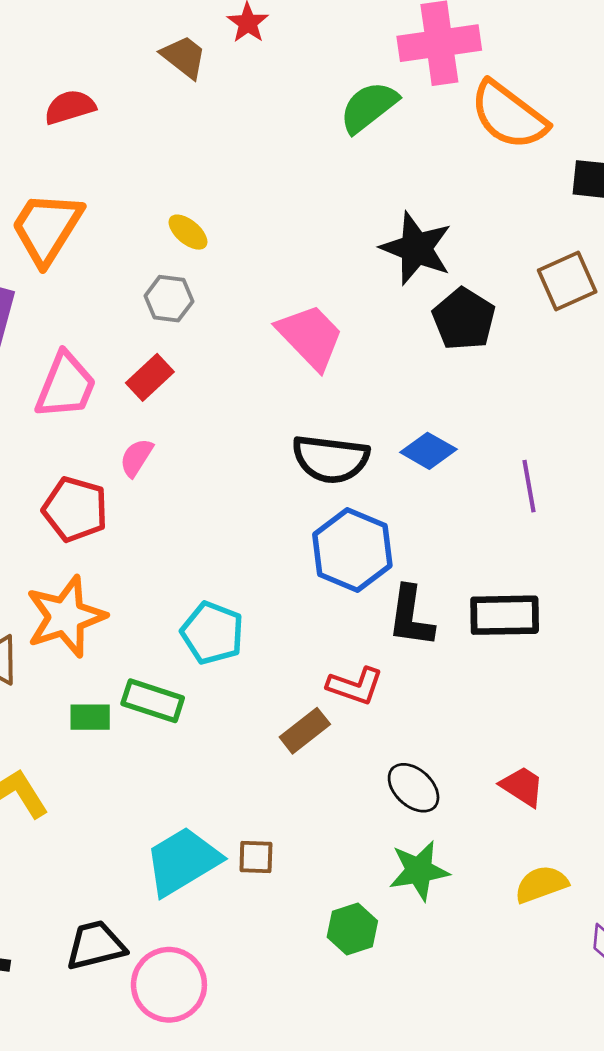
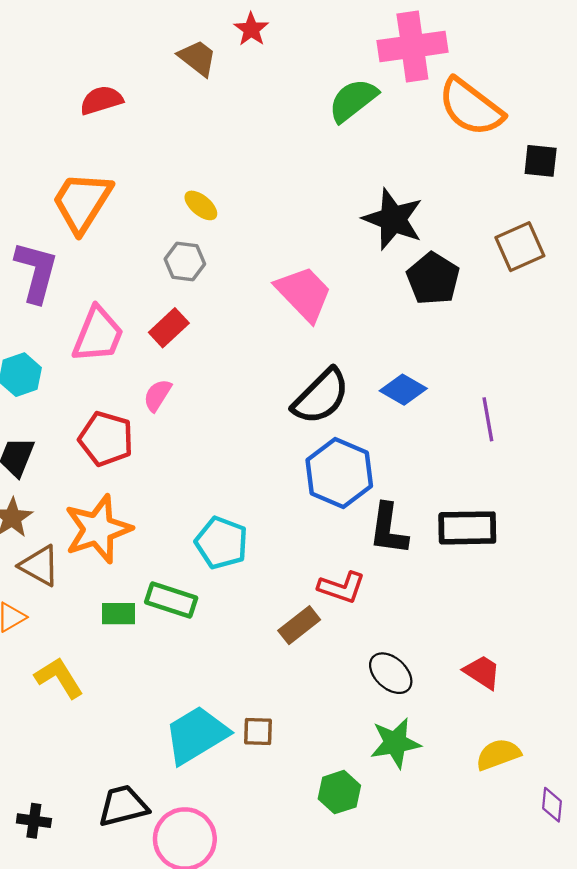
black semicircle: (331, 459) -> (321, 396), turned -52

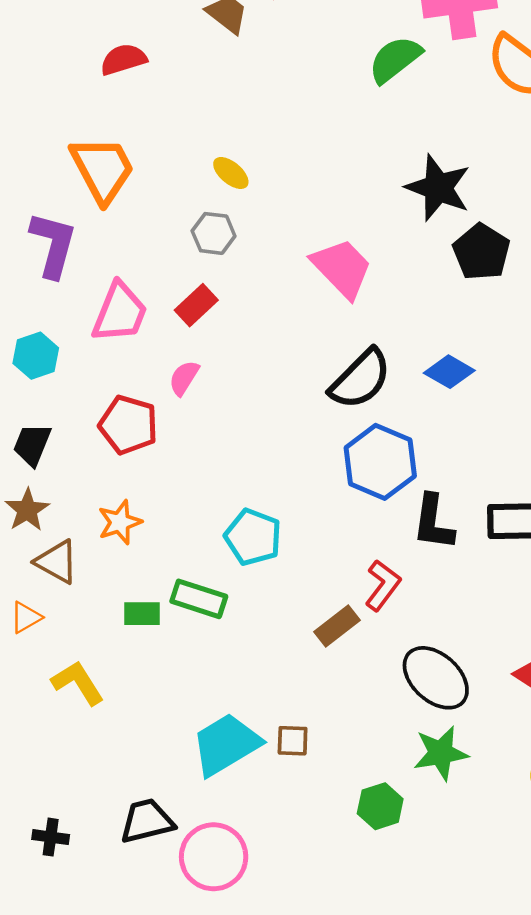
orange trapezoid: (82, 202) -> (102, 169), turned 120
orange star: (98, 529) -> (120, 522), size x0.6
red L-shape: (342, 587) -> (383, 585), turned -72
black ellipse: (391, 673) -> (436, 678), size x1.4

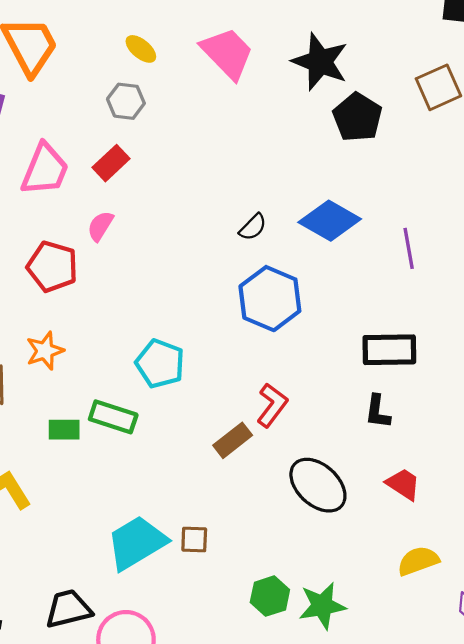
pink trapezoid: (342, 268) -> (227, 53), moved
blue diamond: (449, 372) -> (330, 221), size x1.4
black semicircle: (360, 379) -> (253, 227), size x0.5
black L-shape: (433, 522) -> (378, 412), moved, size x0.7
green star: (441, 753) -> (322, 606), moved

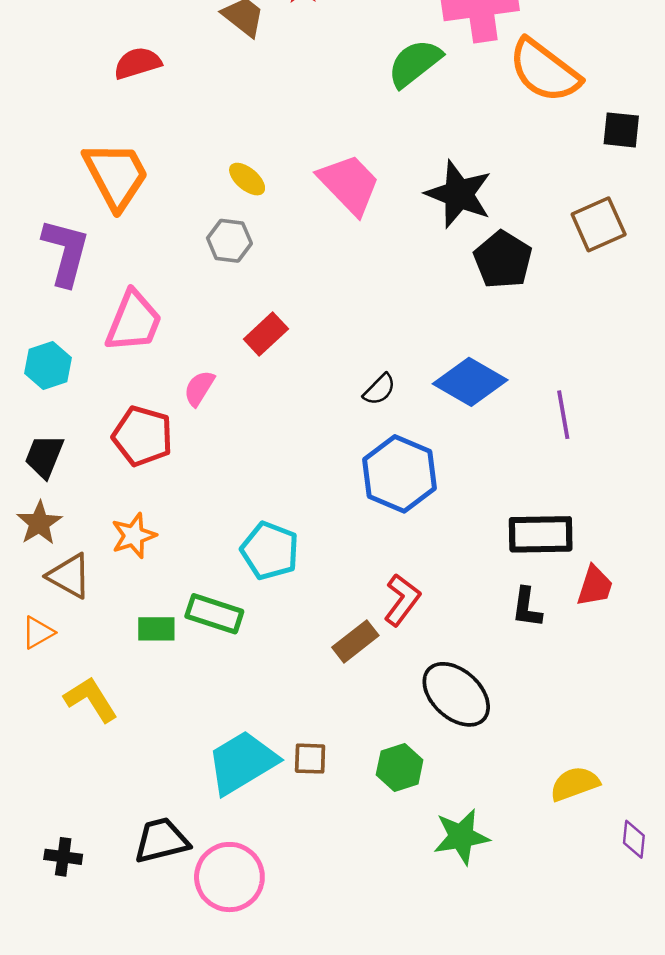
red rectangle: (111, 163) -> (266, 334), moved
red trapezoid: (403, 484) -> (595, 586), moved, turned 75
green hexagon: (270, 596) -> (400, 767), moved

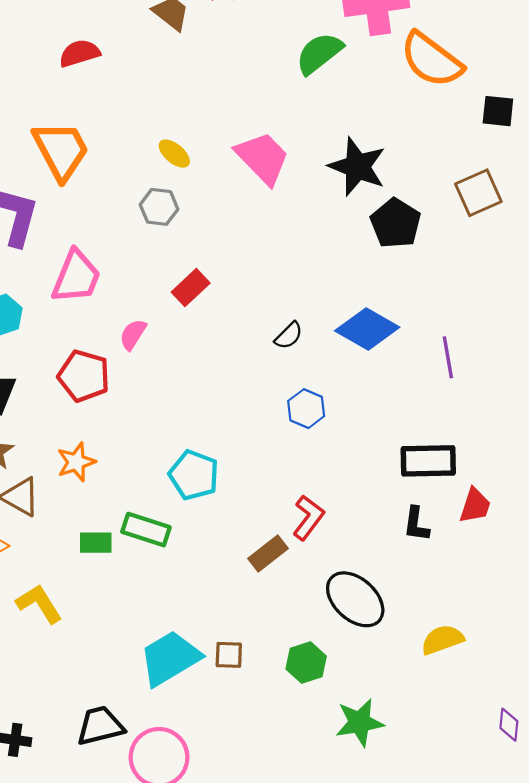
blue hexagon: (400, 474) -> (306, 409), size x0.6
yellow semicircle: (575, 784) -> (442, 640), moved

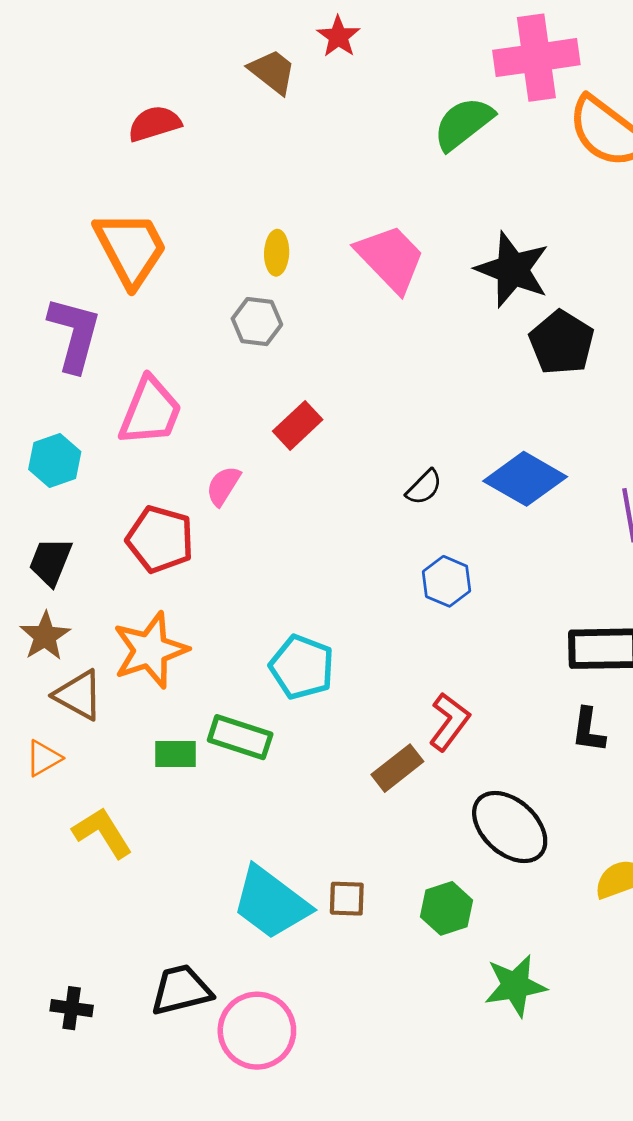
yellow ellipse: (174, 154) -> (277, 253), turned 52
orange star: (76, 462) -> (150, 650), size x1.5
cyan trapezoid: (170, 658) -> (271, 903), turned -112

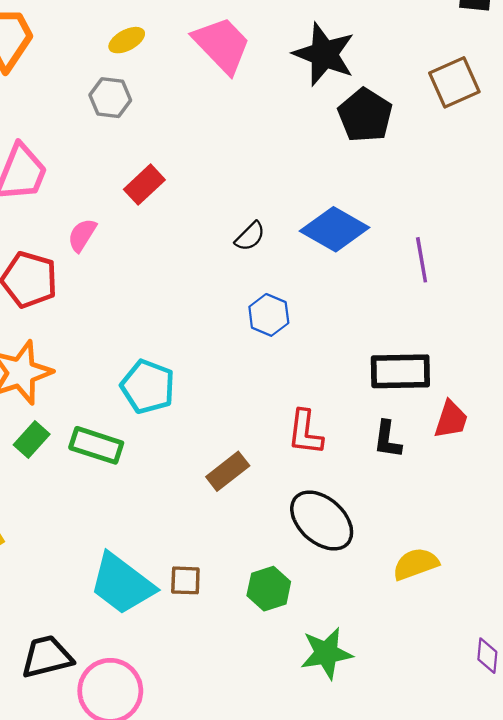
yellow ellipse: (277, 253) -> (127, 40), turned 60
red L-shape: (449, 722) -> (305, 432), moved, turned 150
green rectangle: (176, 754) -> (32, 439), moved, turned -48

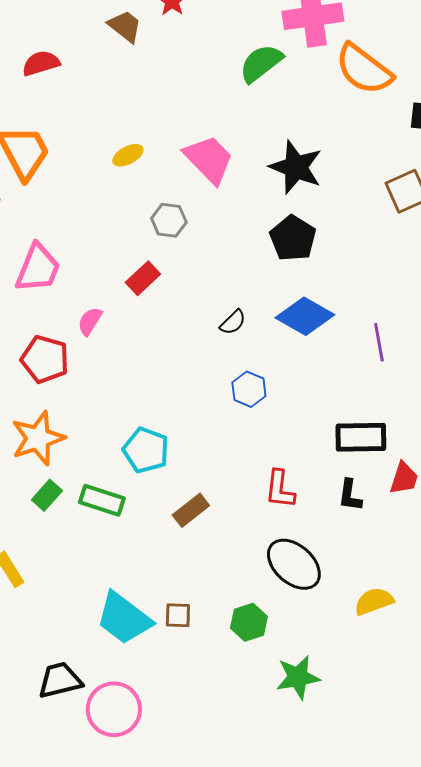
gray hexagon: (110, 98) -> (169, 220), moved
black pentagon: (365, 115) -> (293, 238), moved
brown rectangle: (228, 471) -> (191, 510), moved

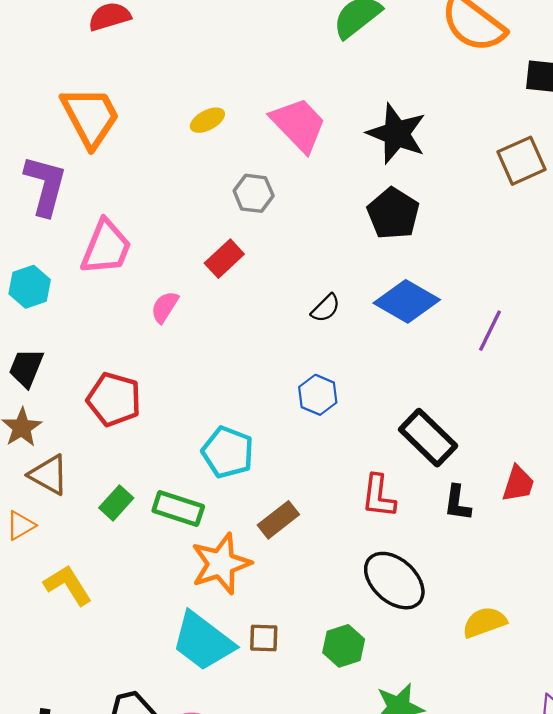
purple line: (379, 342) -> (490, 331), turned 36
red pentagon: (45, 359) -> (114, 399), moved
blue hexagon: (249, 389) -> (318, 395), moved
black rectangle: (361, 437) -> (428, 438), moved, turned 45
orange star: (38, 438) -> (221, 564), moved

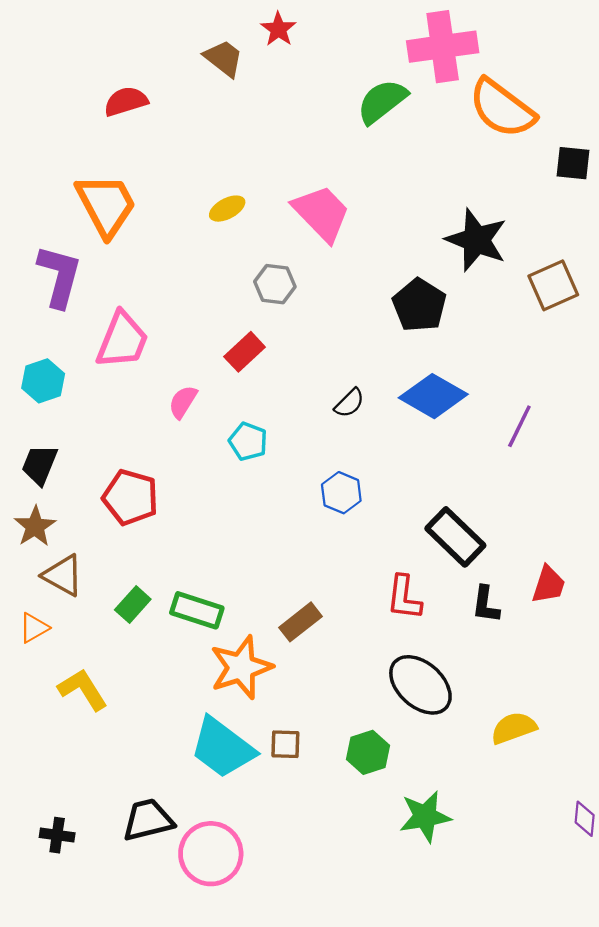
black star: (397, 134) -> (476, 240), moved
brown square: (522, 161) -> (553, 285), moved
cyan pentagon: (228, 452) -> (248, 441), moved, size x0.7

